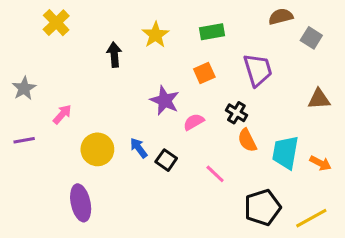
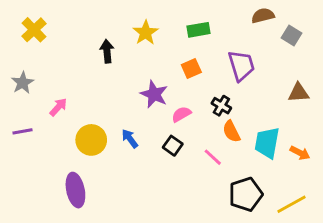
yellow cross: (56, 23) -> (34, 30), moved
black square: (166, 160) -> (173, 146), moved
pink line: (215, 174) -> (213, 157), moved

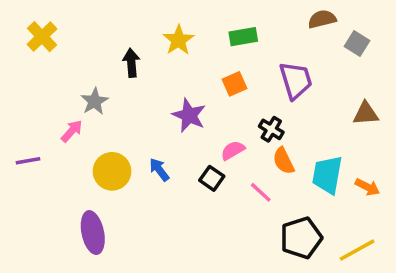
gray star: (23, 83) -> (94, 101), moved
pink semicircle: (181, 114) -> (233, 150), moved

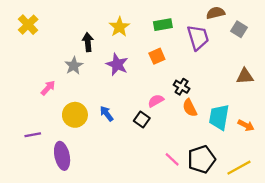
purple trapezoid: (296, 80) -> (198, 37), moved
gray star: (94, 101) -> (74, 66), moved
purple star: (189, 115) -> (117, 64), moved
purple line: (28, 161) -> (33, 135), moved
pink line: (261, 192) -> (172, 159), moved

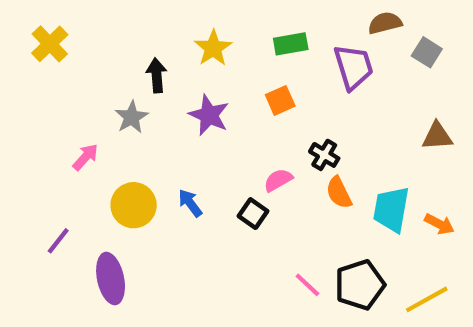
purple line: (33, 135) -> (58, 241), turned -42

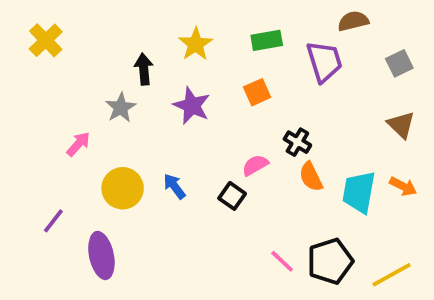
gray square: (427, 52) -> (399, 63), moved, turned 32
brown triangle: (437, 136) -> (401, 125), turned 48
orange arrow: (439, 224) -> (403, 186), moved

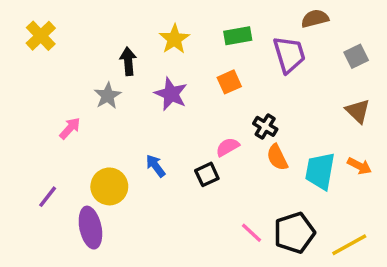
yellow circle: (123, 188) -> (109, 186), moved
black square: (232, 196) -> (207, 174), turned 30

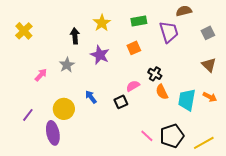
yellow cross: (41, 36) -> (24, 31), moved
gray star: (108, 96) -> (67, 65), moved

